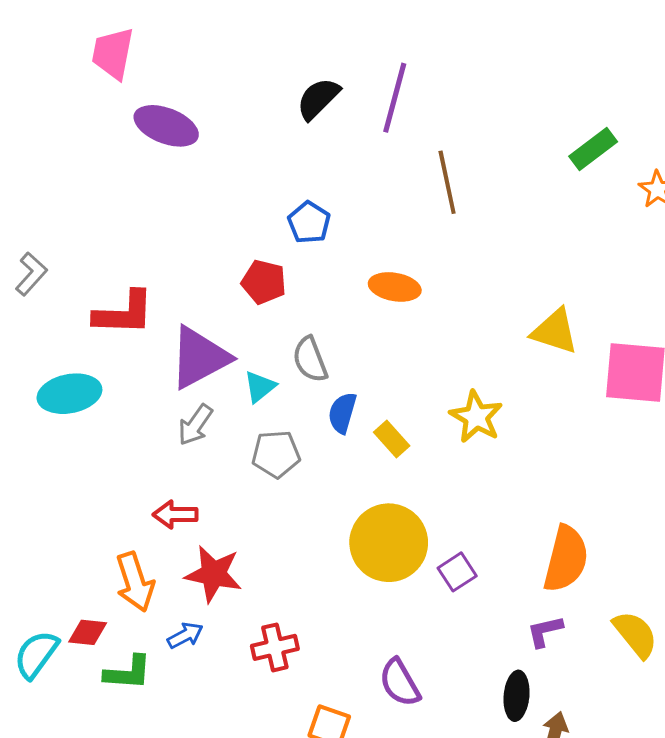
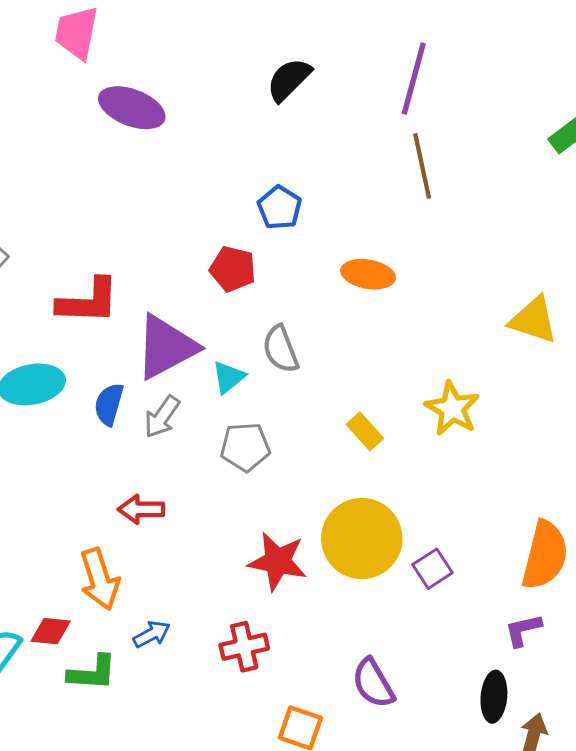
purple line: (395, 98) -> (414, 79), moved
blue semicircle: (342, 413) -> (109, 404), moved
red star: (213, 574) -> (277, 561), moved

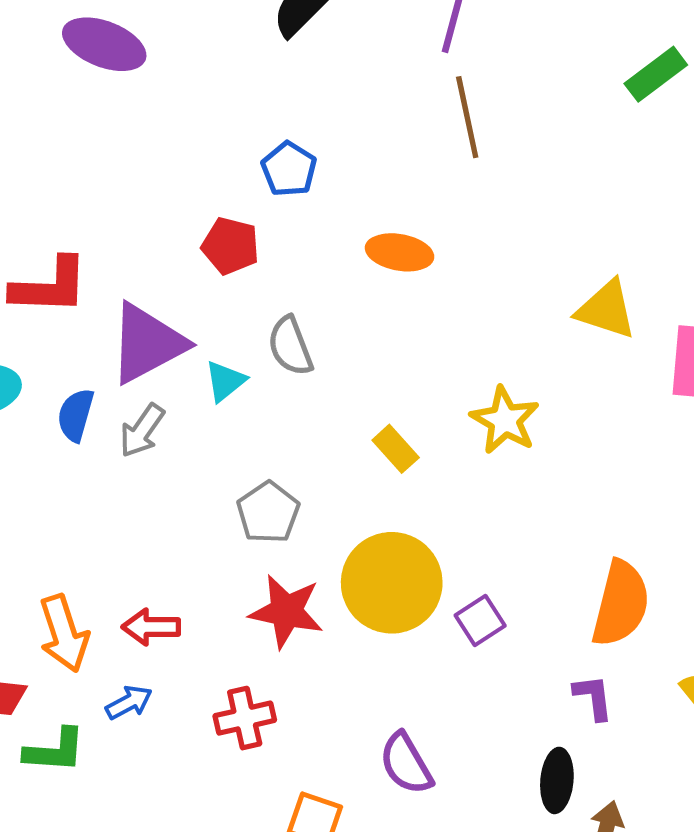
gray pentagon: (245, 447) -> (268, 513), moved, turned -30
red arrow: (141, 509) -> (151, 627), moved
purple L-shape: (523, 630) -> (593, 697), turned 96

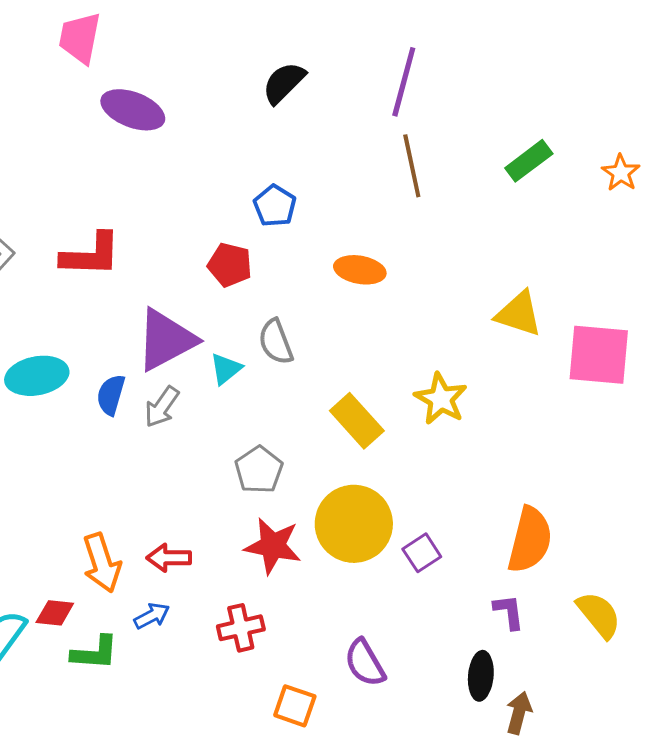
green rectangle: (656, 74) -> (529, 161), moved
red L-shape: (50, 286) -> (91, 255), moved
yellow rectangle: (396, 449) -> (357, 421), size x1.5

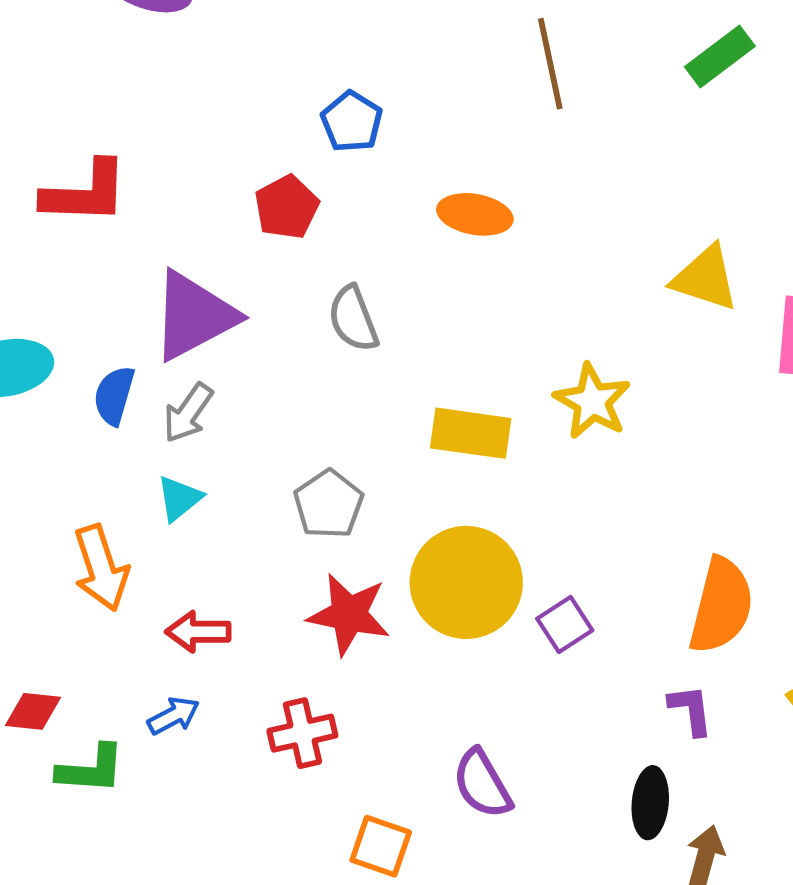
red pentagon: (230, 265) -> (287, 207), turned 30
cyan triangle: (226, 369) -> (179, 498), moved
yellow rectangle: (357, 421) -> (471, 433), turned -40
orange arrow: (102, 563) -> (101, 568), moved

